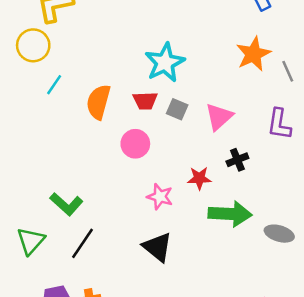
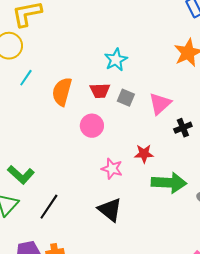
cyan star: (165, 63) -> (116, 60), size x0.7
black cross: (237, 160) -> (183, 128), moved
green L-shape: (66, 204) -> (21, 175), moved

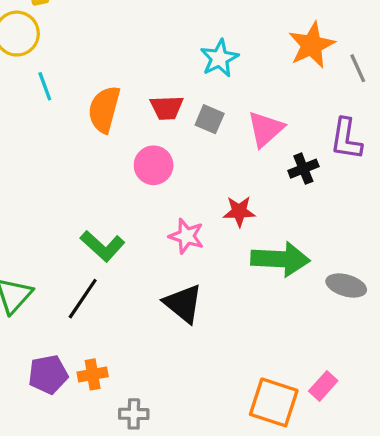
cyan star: (116, 60) -> (219, 58), moved
cyan line: (26, 78) -> (45, 86), turned -54
green L-shape: (21, 175) -> (102, 246), moved

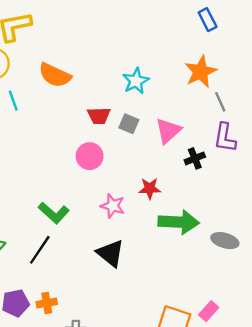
gray line: (358, 68) -> (220, 102), moved
orange semicircle: (104, 109) -> (55, 75), moved, turned -80

